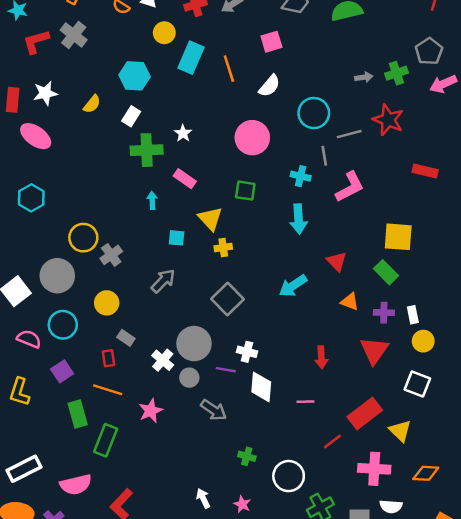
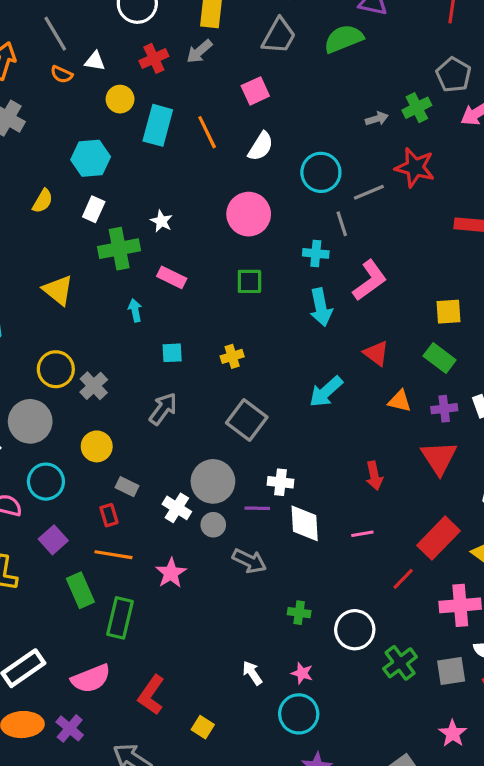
pink L-shape: (350, 187) -> (370, 280), moved
yellow triangle: (210, 219) -> (58, 290), moved
yellow square: (398, 237) -> (448, 312), size x0.7

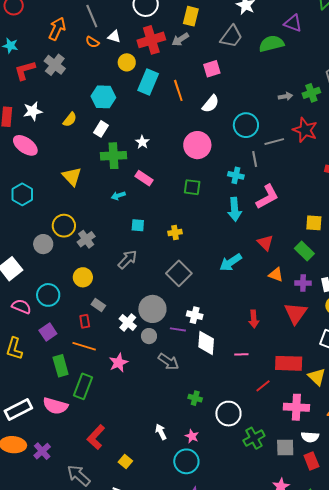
red cross: (154, 58) -> (151, 40), size x1.5
cyan arrow: (135, 310) -> (118, 196), turned -104
gray circle: (30, 421) -> (43, 244), moved, size x0.7
red rectangle: (439, 538) -> (289, 363), turned 40
pink semicircle: (91, 679) -> (55, 406), moved, turned 30

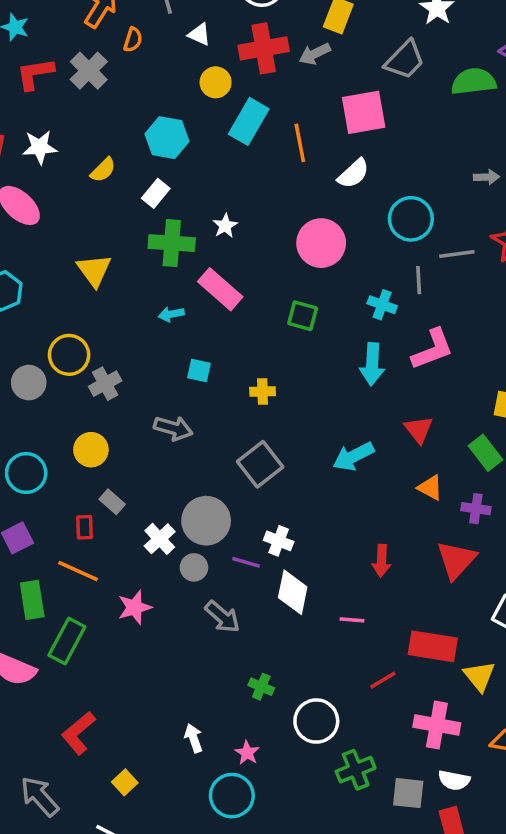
orange semicircle: (92, 42) -> (133, 40), moved, turned -112
pink square: (212, 69) -> (364, 112), size x1.5
pink rectangle: (144, 178) -> (220, 289), size x1.4
gray arrow: (128, 259) -> (173, 428), turned 55

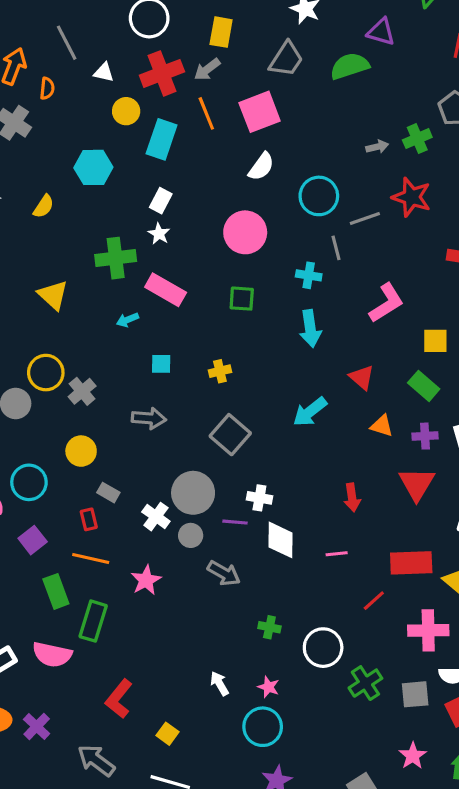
orange line: (300, 143) -> (206, 113), moved
white rectangle: (156, 193) -> (161, 201), moved
pink L-shape: (433, 349) -> (386, 303), moved

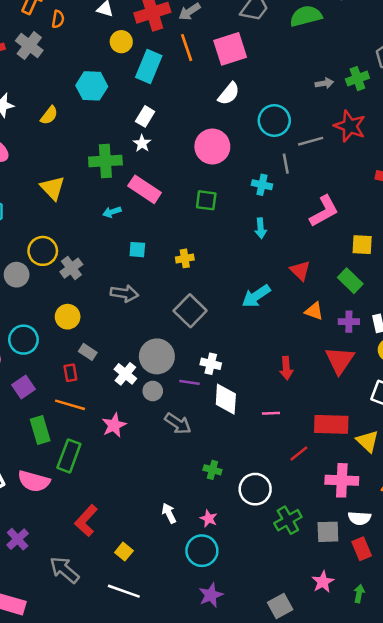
cyan arrow: (310, 329) -> (261, 228), size x0.7

